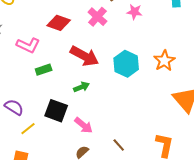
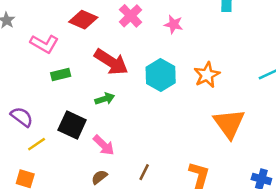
pink star: (134, 12) -> (174, 24), moved
brown line: (119, 145) -> (144, 172), turned 64

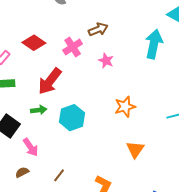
red arrow: (111, 62) -> (50, 81), turned 84
cyan hexagon: (161, 75) -> (72, 118), moved
orange triangle: (229, 124) -> (135, 149), size x0.7

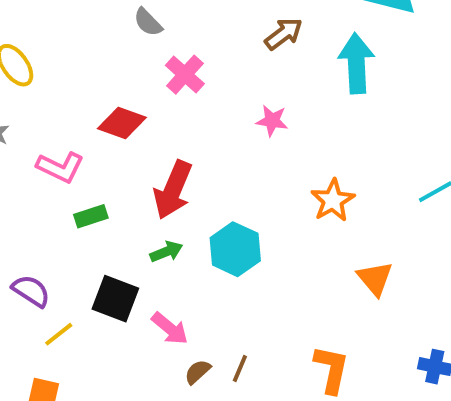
brown arrow: (98, 29) -> (284, 34), moved
pink cross: (73, 47) -> (185, 75), moved
brown semicircle: (22, 172) -> (198, 372), moved

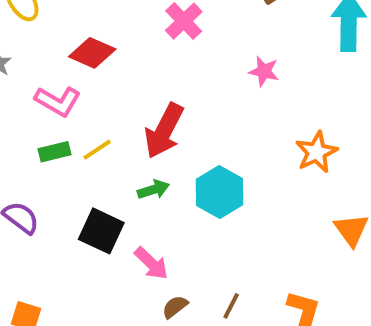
red diamond: (122, 123) -> (92, 53), moved
green rectangle: (91, 216) -> (55, 152), moved
yellow line: (59, 334) -> (97, 150), moved
brown line: (240, 369) -> (231, 306), moved

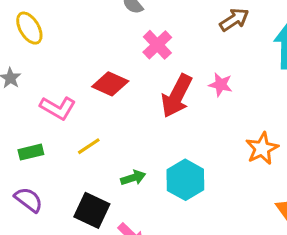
red diamond: (92, 53) -> (110, 84), moved
red arrow: (164, 131) -> (177, 96), moved
green rectangle: (55, 152) -> (31, 152), moved

